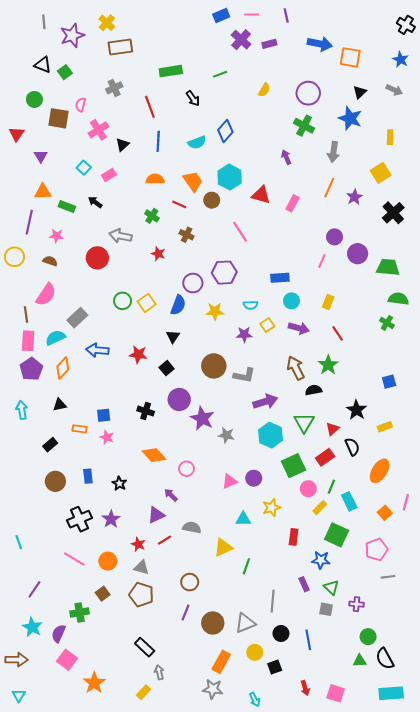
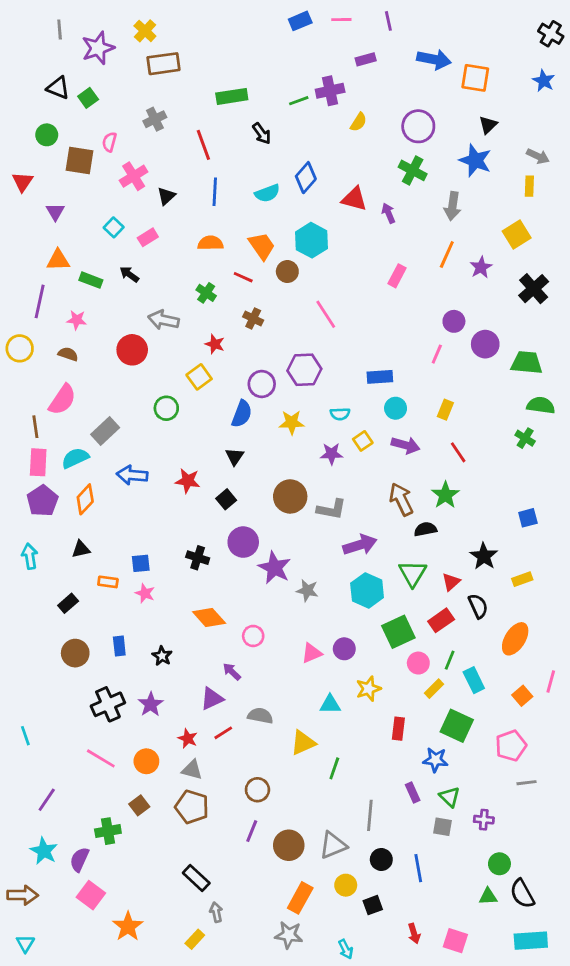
purple cross: (241, 40) -> (330, 91), moved, turned 36
gray arrow: (394, 90) -> (538, 156), moved
red triangle: (261, 195) -> (354, 199), moved
yellow square: (147, 303) -> (199, 377), moved

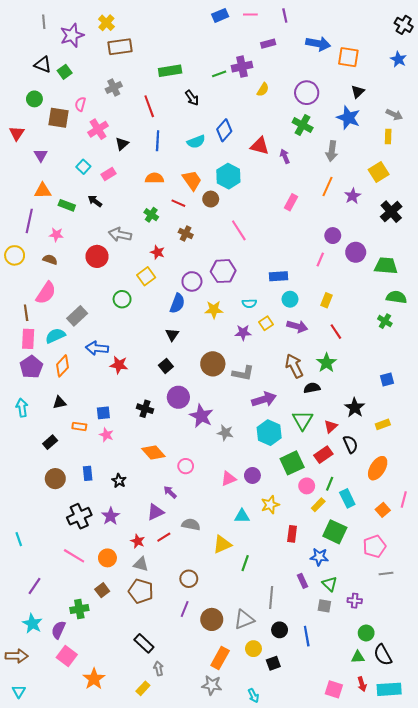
red star: (188, 481) -> (119, 365), moved
red arrow: (414, 934) -> (362, 684), moved

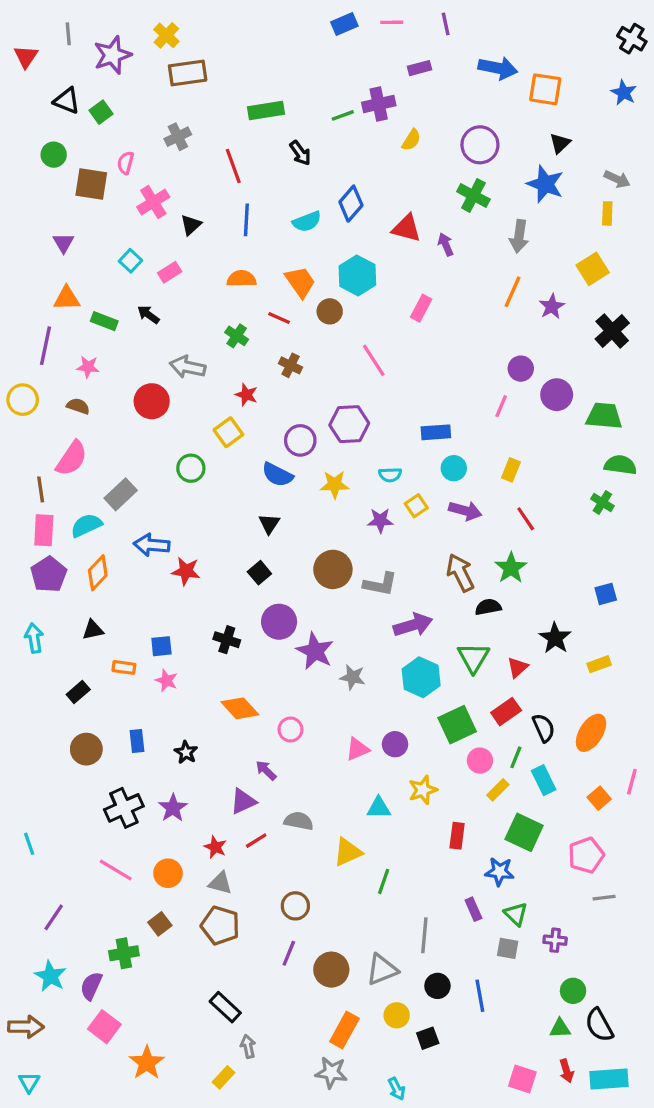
red triangle: (17, 133) -> (26, 57), moved
pink rectangle: (291, 202) -> (421, 308), moved
blue semicircle: (177, 303) -> (277, 475), turned 96
black semicircle: (350, 444) -> (544, 728), moved

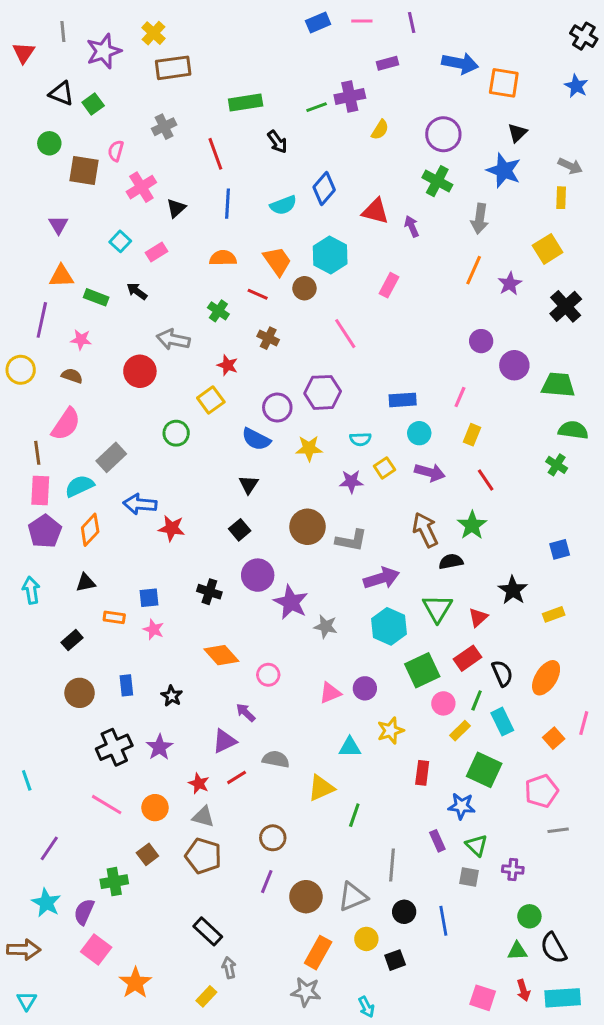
pink line: (501, 406) -> (460, 397), moved

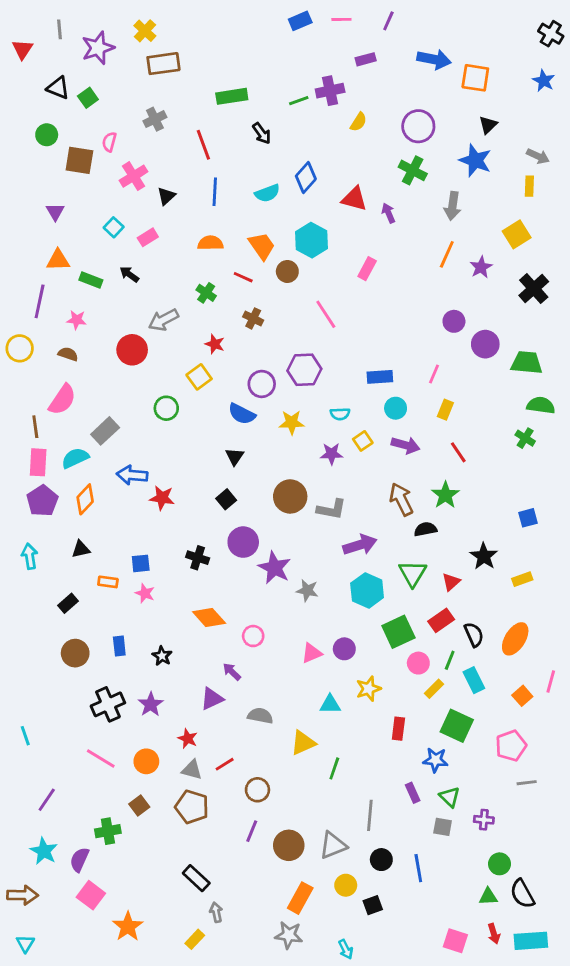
purple line: (412, 23) -> (388, 21), turned 36
gray arrow: (173, 340) -> (163, 320), turned -40
red line: (237, 777) -> (225, 764), moved

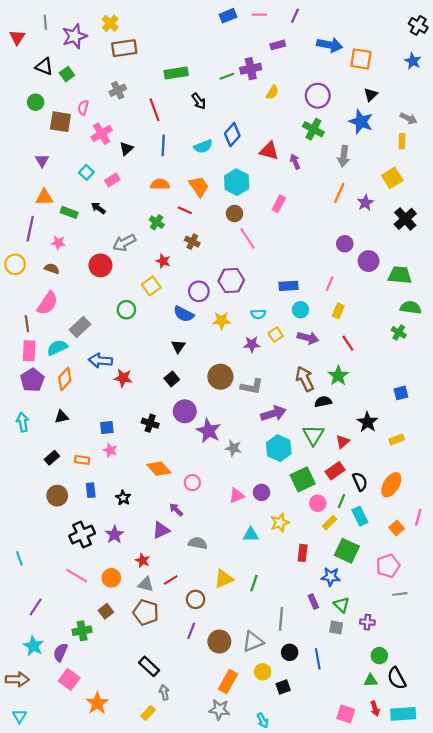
brown circle: (287, 271) -> (234, 214), moved
orange rectangle: (108, 582) -> (82, 460), moved
yellow triangle: (303, 743) -> (224, 579), moved

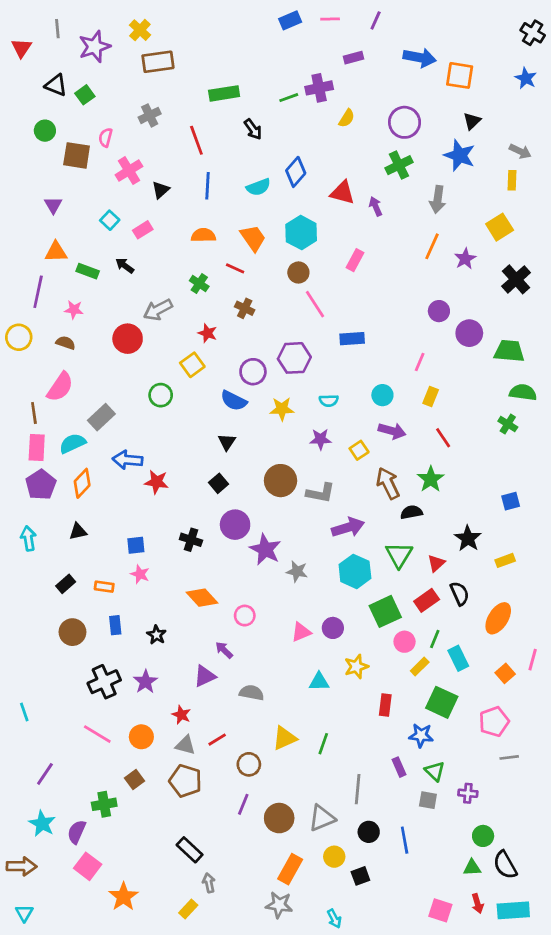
green cross: (313, 129) -> (399, 165), turned 36
blue rectangle: (289, 286) -> (352, 339), moved
yellow square: (276, 335) -> (359, 450), moved
black semicircle: (360, 482) -> (460, 594), moved

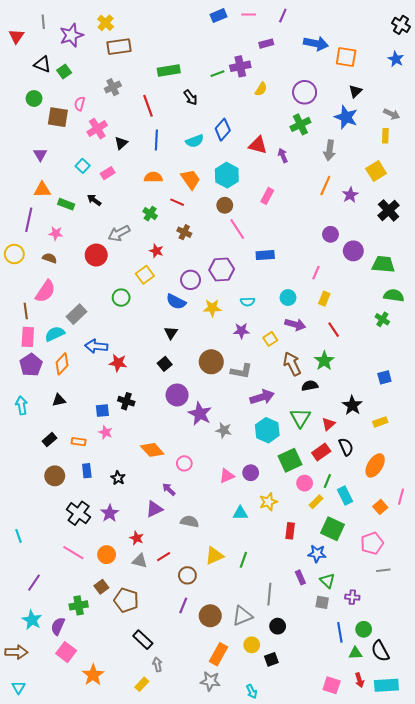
black cross: (191, 540) -> (126, 401), moved
black cross: (104, 682) -> (79, 513), turned -30
brown pentagon: (185, 781) -> (126, 600), moved
blue line: (405, 840) -> (340, 632), moved

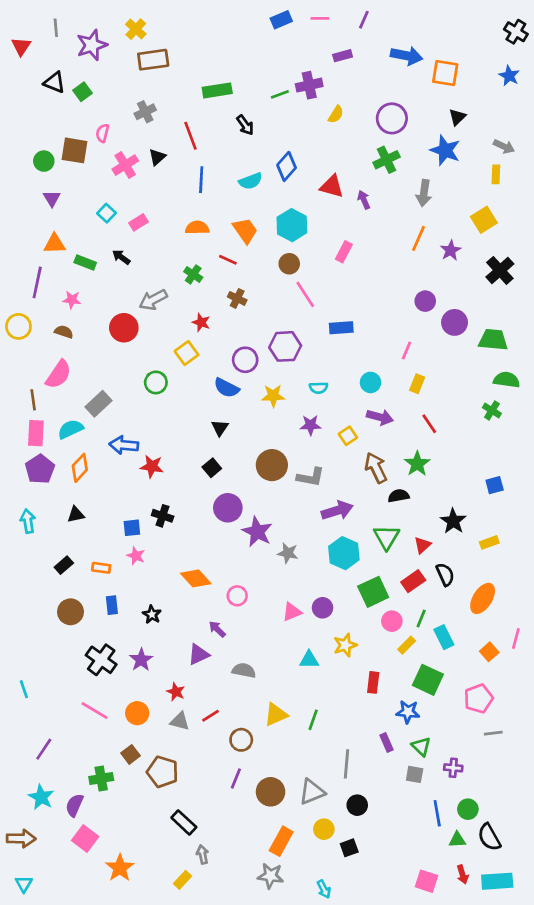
green circle: (34, 98) -> (44, 161), moved
black triangle: (121, 143) -> (157, 157), moved

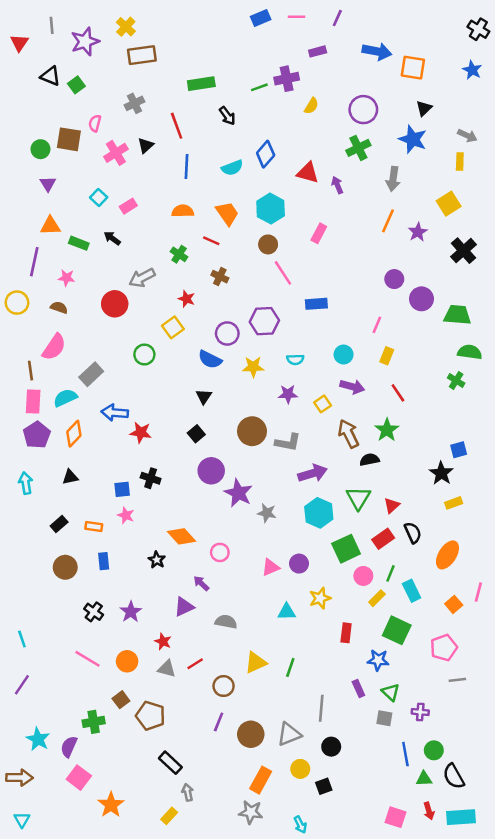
black star: (453, 521) -> (441, 473), moved
black star: (152, 614) -> (157, 560), moved
black cross: (101, 660) -> (94, 612), size x0.7
purple line: (44, 749) -> (22, 685), moved

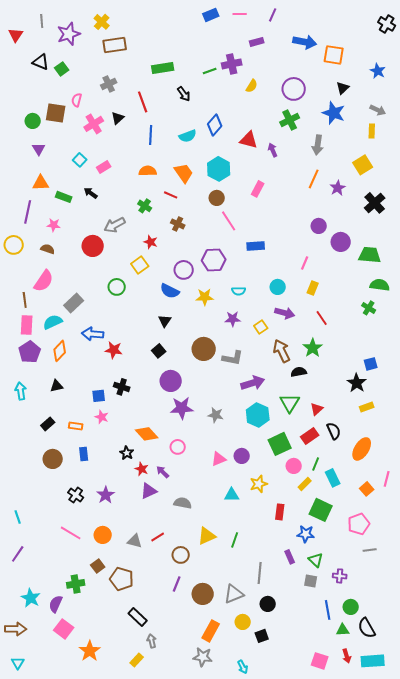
blue star: (472, 70) -> (378, 71), moved
purple star: (238, 493) -> (182, 408), moved, turned -30
red star: (163, 641) -> (142, 469), moved

